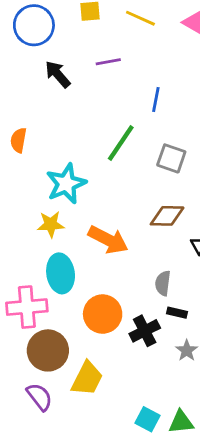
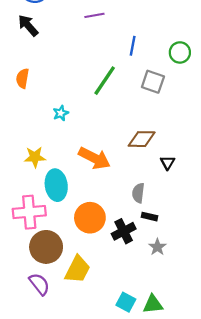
black arrow: (58, 74) -> (28, 25), moved
gray square: (171, 158) -> (153, 82), moved
cyan star: (66, 184) -> (61, 113), size x0.5
yellow star: (51, 224) -> (35, 157), moved

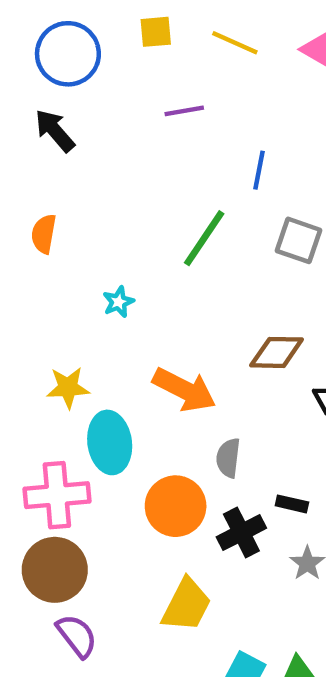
gray semicircle: (138, 193) -> (228, 458), moved
brown circle: (46, 247) -> (55, 570), moved
yellow trapezoid: (78, 269) -> (187, 605), moved

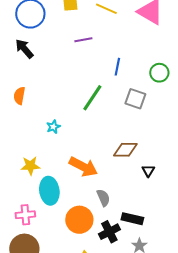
gray semicircle: (228, 458) -> (103, 198), turned 150
pink cross: (57, 495) -> (25, 215), size x0.7
black rectangle: (292, 504) -> (132, 219), size x1.5

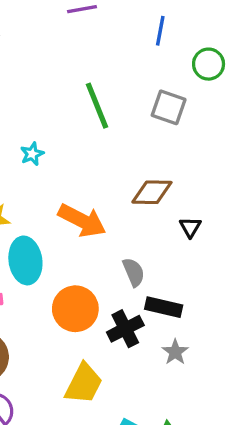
blue line: (117, 67) -> (160, 31), moved
green line: (92, 98) -> (97, 106), turned -56
gray semicircle: (103, 198) -> (134, 272), moved

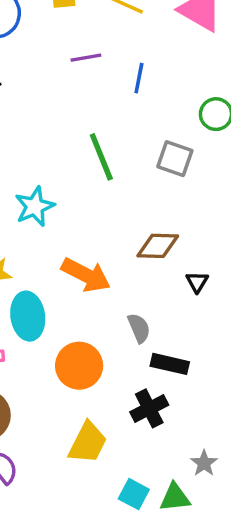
blue line: (160, 31) -> (139, 78), moved
cyan star: (32, 154) -> (35, 207), size x1.6
black cross: (125, 329) -> (149, 408), moved
gray star: (175, 352) -> (204, 463), moved

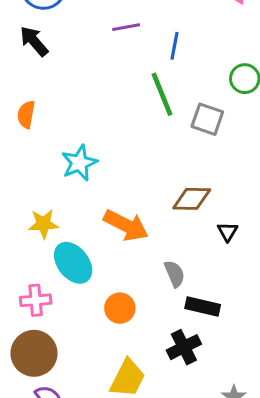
green line: (101, 157) -> (162, 94), moved
cyan ellipse: (28, 316) -> (73, 263), turned -30
orange circle: (79, 366) -> (120, 308), size x0.7

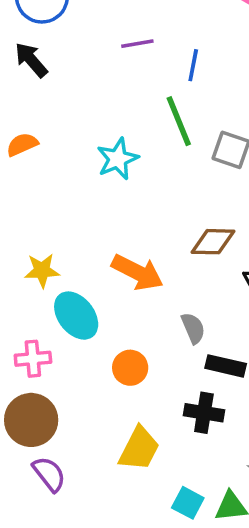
orange semicircle: (26, 115) -> (22, 144), turned 56
cyan star: (79, 163) -> (118, 159), moved
black cross: (184, 347) -> (204, 413), turned 36

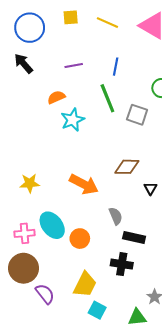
purple line: (137, 44) -> (74, 66), moved
orange semicircle: (22, 144) -> (56, 97), moved
cyan ellipse: (76, 316) -> (52, 225), moved
purple semicircle: (49, 474) -> (45, 294), moved
cyan square: (188, 503) -> (97, 310), moved

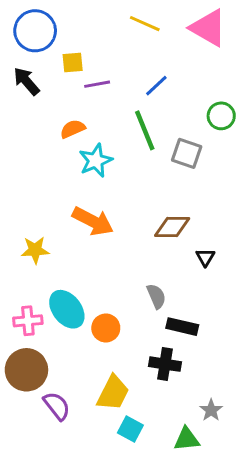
yellow square: (71, 17) -> (73, 63), moved
blue line: (116, 67) -> (156, 86), turned 36
orange arrow: (84, 184) -> (93, 221), moved

